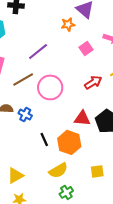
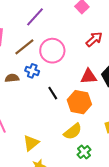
blue cross: (25, 115) -> (32, 71), moved
black line: (44, 139) -> (53, 93), moved

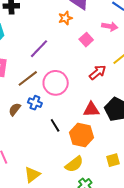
brown semicircle: (12, 78) -> (15, 109), turned -48

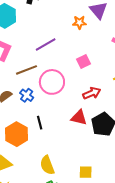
pink square: (86, 40) -> (83, 62), moved
red arrow: (98, 72) -> (92, 93), moved
orange hexagon: (81, 135) -> (17, 134), moved
yellow semicircle: (74, 164) -> (47, 165), turned 90

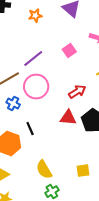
orange star: (79, 22) -> (35, 16), moved
purple line: (46, 45) -> (33, 59), moved
pink square: (83, 62) -> (69, 51), moved

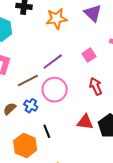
orange star: (35, 16) -> (56, 19), size x1.5
red arrow: (77, 92) -> (96, 86), moved, turned -84

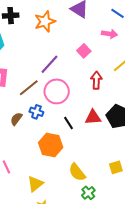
red arrow: (96, 86) -> (96, 80), turned 36
black line: (47, 131) -> (69, 123), moved
orange hexagon: (25, 145) -> (51, 145), moved

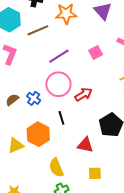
red arrow: (96, 80) -> (83, 94), moved, turned 42
brown line: (29, 88) -> (38, 30), moved
red triangle: (93, 117) -> (85, 145), moved
yellow triangle: (35, 184) -> (16, 145), moved

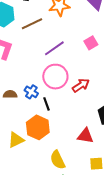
brown semicircle: (12, 100) -> (10, 94), turned 40
black line: (61, 118) -> (46, 104), moved

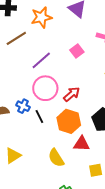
orange hexagon: (38, 127) -> (69, 121), moved
yellow semicircle: (58, 160) -> (56, 158), moved

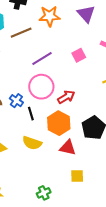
yellow semicircle: (56, 158) -> (32, 143), moved, turned -48

